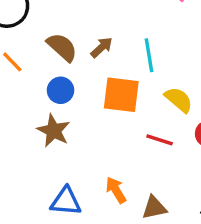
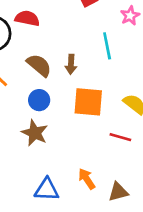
brown arrow: (102, 47) -> (71, 64), turned 138
cyan line: (149, 55) -> (107, 46), moved

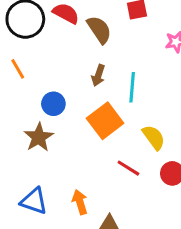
cyan line: (107, 46) -> (132, 87), moved
brown semicircle: (39, 65) -> (99, 30), moved
orange square: (88, 102) -> (105, 121), turned 32

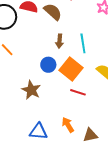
blue circle: (53, 104) -> (48, 65), moved
red line: (128, 168) -> (78, 92), moved

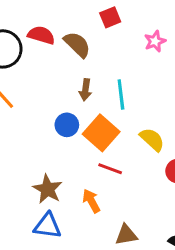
brown star: (31, 90) -> (48, 189), moved
orange arrow: (68, 125) -> (91, 201), moved

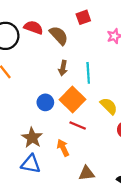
blue circle: (67, 125) -> (45, 102), moved

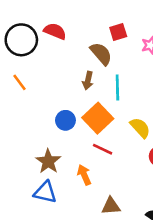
red square: (83, 17) -> (118, 32), moved
brown semicircle: (59, 35) -> (101, 54), moved

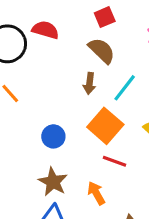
red square: (118, 32) -> (105, 17), moved
cyan line: (117, 87) -> (125, 88), turned 45
blue circle: (65, 120) -> (53, 136), moved

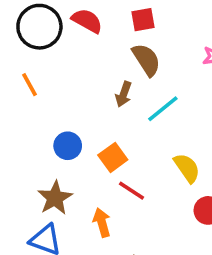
red square: (105, 17) -> (143, 20), moved
orange square: (105, 126) -> (113, 157), moved, size x0.7

